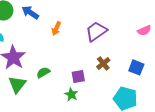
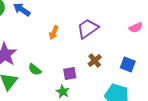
orange arrow: (56, 28) -> (54, 33), moved
green semicircle: (43, 72) -> (35, 70), turned -112

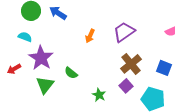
brown cross: (95, 61) -> (131, 64), size x1.5
purple square: (70, 74) -> (126, 86), moved, turned -32

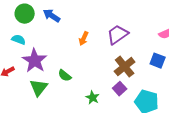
blue square: (164, 68) -> (158, 61), moved

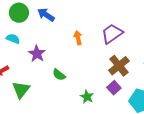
orange arrow: (84, 39) -> (78, 38), turned 144
purple star: (35, 61) -> (37, 54), moved, size x0.7
green triangle: (39, 88) -> (21, 90), moved

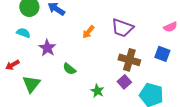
purple trapezoid: (112, 34) -> (122, 28), turned -125
orange arrow: (78, 38) -> (88, 32), turned -128
brown cross: (119, 66) -> (129, 60), turned -35

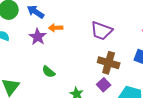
orange arrow: (88, 32) -> (56, 28), moved, turned 48
purple star: (47, 48) -> (38, 37), moved

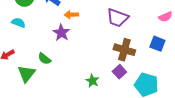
purple star: (38, 37) -> (61, 33), moved
green semicircle: (49, 72) -> (44, 59), moved

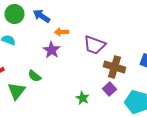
purple trapezoid: (117, 18) -> (94, 45), moved

